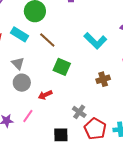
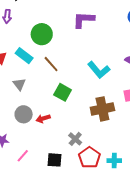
brown cross: (103, 79) -> (102, 109), size x1.6
gray circle: (22, 83) -> (24, 114), moved
pink line: (28, 116) -> (23, 156), moved

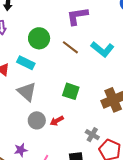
brown line: (51, 64) -> (70, 47), moved
cyan L-shape: (99, 70) -> (102, 49), moved
gray triangle: (19, 84) -> (27, 92), size x1.5

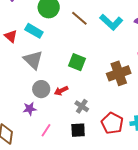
gray cross: (92, 135) -> (82, 106), moved
purple star: (21, 150) -> (30, 109), moved

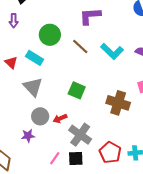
brown cross: (119, 73) -> (118, 103), turned 35
gray cross: (82, 106) -> (80, 135), size x1.6
pink line: (46, 130) -> (55, 158), moved

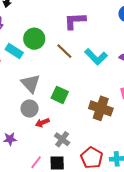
cyan rectangle: (35, 58) -> (14, 51), moved
gray triangle: (33, 87) -> (31, 84), moved
gray circle: (40, 116) -> (30, 109), moved
gray cross: (80, 135) -> (62, 139), size x0.7

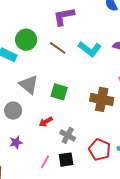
gray circle: (30, 109) -> (13, 111), moved

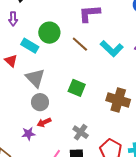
gray triangle: (29, 85) -> (35, 78), moved
gray circle: (13, 111) -> (40, 102), moved
red arrow: (46, 122) -> (44, 122), moved

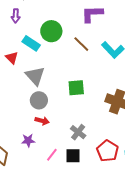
green square: (77, 88) -> (76, 88), turned -30
red arrow: (44, 122) -> (42, 121), turned -144
purple star: (28, 134) -> (28, 141), moved

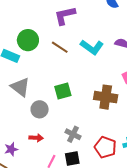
gray circle: (39, 100) -> (40, 109), moved
red arrow: (42, 121) -> (36, 138), moved
purple star: (28, 141) -> (11, 149), moved

